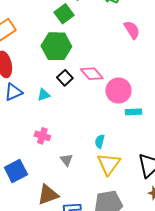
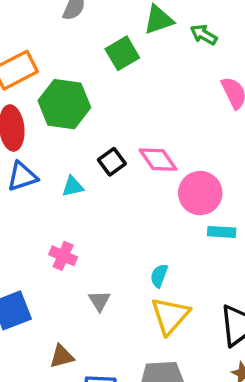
green hexagon: (56, 46) -> (64, 104), moved
brown triangle: (48, 195) -> (62, 356), size x0.7

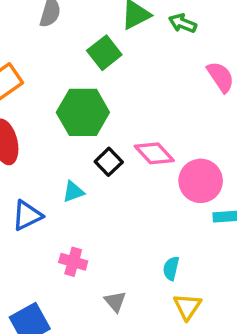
green hexagon: (64, 104) -> (83, 112), moved
blue triangle: (22, 176) -> (27, 215), moved
yellow triangle: (170, 316) -> (187, 307), size x0.7

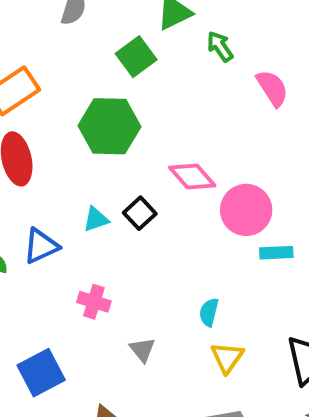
green arrow: (183, 23) -> (220, 47), moved, turned 32
black square: (109, 162) -> (140, 213), moved

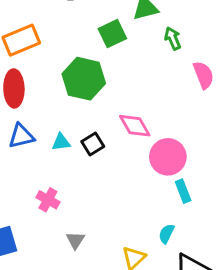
blue triangle: (41, 246) -> (21, 136), moved
cyan rectangle: (276, 253) -> (183, 191), turned 60
cyan semicircle: (209, 312) -> (166, 234), moved

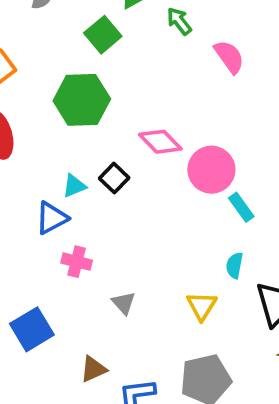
blue triangle: (21, 136) -> (52, 218), moved

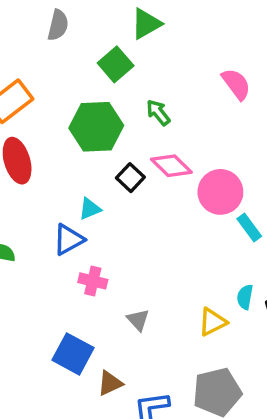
green arrow: (179, 21) -> (158, 113), moved
black square: (114, 178) -> (130, 178), moved
cyan semicircle: (234, 265) -> (245, 297), moved
yellow triangle: (202, 306) -> (212, 322), turned 32
blue square: (32, 329) -> (73, 354), moved, turned -30

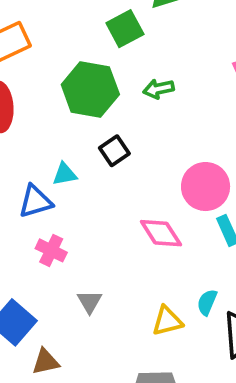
green arrow: (158, 113) -> (159, 89), turned -76
pink diamond: (171, 166) -> (161, 233), moved

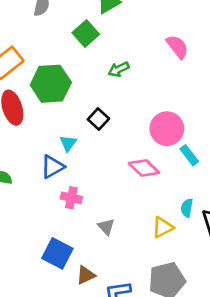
green hexagon: (90, 90) -> (51, 84), moved
cyan triangle: (65, 174) -> (68, 143), turned -30

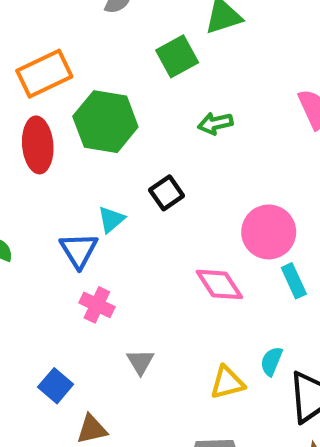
blue triangle: (52, 167) -> (79, 250), turned -45
blue square: (57, 253) -> (56, 386), size x0.7

